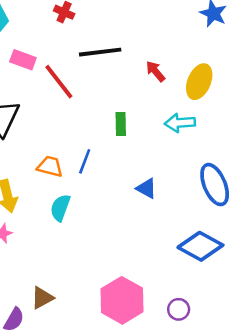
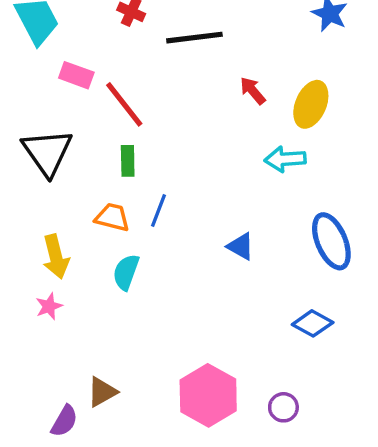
black line: (100, 52) -> (194, 38), moved
green rectangle: (121, 124) -> (128, 161), moved
blue diamond: (200, 246) -> (313, 323), size x0.7

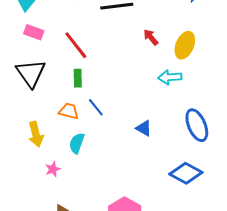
pink rectangle: (76, 75) -> (34, 32), moved
blue line: (159, 210) -> (96, 107), turned -60
pink star: (49, 306) -> (53, 169), moved
blue diamond: (313, 323) -> (186, 173), size x1.4

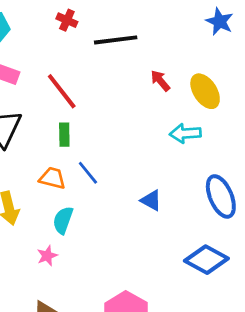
yellow ellipse: (185, 45) -> (205, 91), turned -56
pink star: (53, 169) -> (47, 256), moved

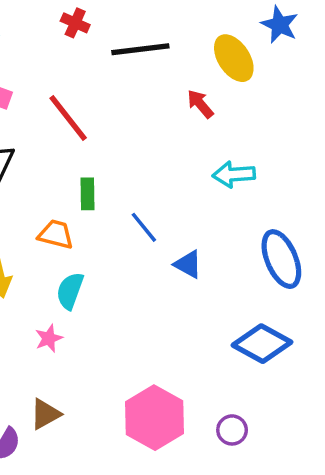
yellow ellipse: (205, 91) -> (234, 58), moved
green rectangle: (64, 135) -> (88, 194), moved
blue line: (88, 173) -> (144, 227), moved

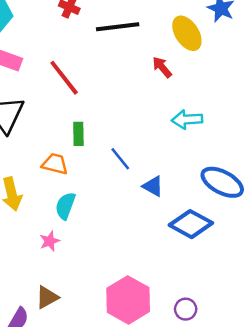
blue ellipse: (281, 259) -> (222, 182), turned -39
blue diamond: (262, 344) -> (191, 224), moved

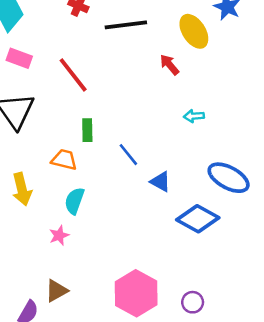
cyan arrow: (187, 120) -> (194, 116), size x0.7

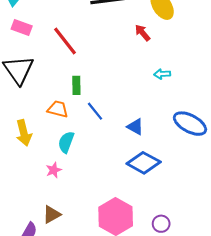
blue line: (128, 155) -> (95, 111), moved
blue diamond: (198, 219) -> (144, 163), moved

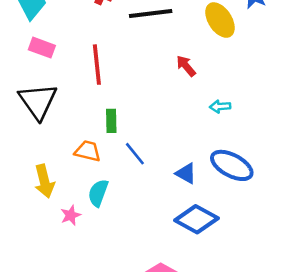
red arrow: (143, 33) -> (186, 66), moved
red line: (65, 41) -> (97, 65), turned 32
blue ellipse: (190, 124) -> (232, 165), moved
pink star: (54, 170) -> (71, 215), moved

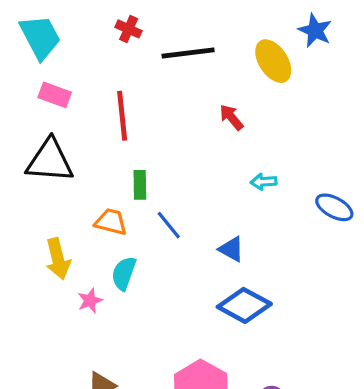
black triangle: (38, 101) -> (50, 161), turned -51
cyan arrow: (220, 106) -> (264, 182), moved
blue ellipse: (232, 165) -> (334, 207), moved, size x0.7

